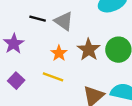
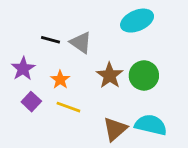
orange star: (59, 53) -> (60, 80), moved
purple square: (16, 81) -> (31, 102), moved

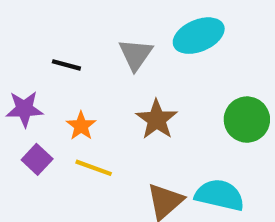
gray triangle: (81, 43) -> (136, 54), moved, turned 30
purple star: (23, 69) -> (24, 109), turned 30
green circle: (144, 75) -> (247, 120), moved

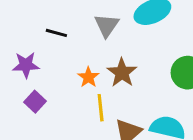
orange star: (81, 126) -> (88, 77), moved
yellow line: (94, 168) -> (101, 108), moved, turned 64

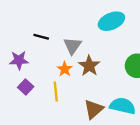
gray triangle: (107, 25) -> (72, 46), moved
yellow line: (101, 108) -> (56, 91), moved

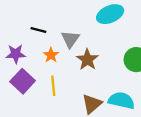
orange star: (65, 69) -> (51, 55), moved
purple square: (26, 87) -> (23, 81), size x1.5

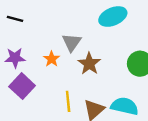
black line: (38, 30) -> (15, 19), moved
yellow line: (53, 86) -> (68, 101), moved

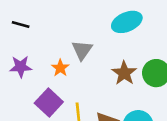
brown star: (89, 64) -> (124, 73), moved
purple square: (22, 86) -> (49, 102), moved

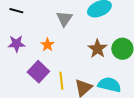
gray triangle: (82, 50) -> (64, 19), moved

